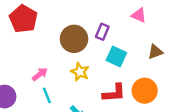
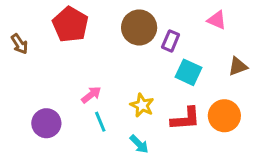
brown circle: (74, 39) -> (139, 27), moved
yellow star: (80, 72) -> (142, 105), moved

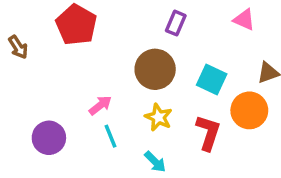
brown circle: (139, 27) -> (155, 69), moved
purple rectangle: (171, 41) -> (176, 23), moved
orange circle: (224, 116) -> (249, 110), moved
red L-shape: (185, 119) -> (208, 133), turned -68

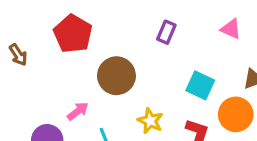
brown circle: (155, 69) -> (116, 76), moved
pink arrow: (100, 105) -> (78, 111), moved

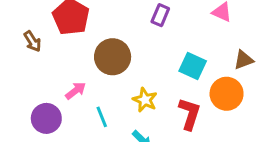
brown arrow: (18, 55) -> (32, 41), moved

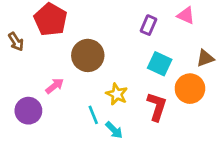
purple rectangle: (160, 15) -> (149, 25), moved
cyan line: (102, 117) -> (93, 115), moved

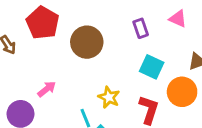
purple rectangle: (149, 25) -> (141, 28), turned -42
brown circle: (88, 55) -> (87, 42), moved

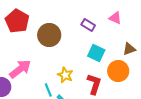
purple rectangle: (141, 28) -> (88, 25), turned -40
pink arrow: (47, 89) -> (20, 69), size x1.6

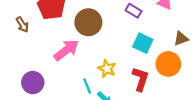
pink arrow: (20, 69) -> (66, 50), moved

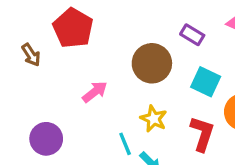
brown circle: (88, 22) -> (152, 63), moved
pink arrow: (66, 50) -> (95, 92), size x0.7

